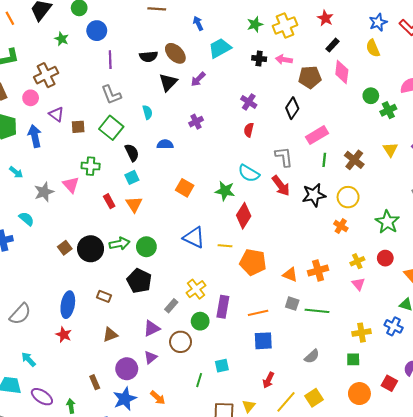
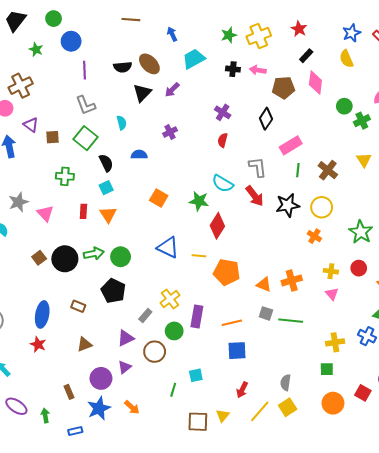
pink triangle: (71, 185) -> (45, 213), moved
red rectangle: (109, 201) -> (83, 211), turned 32
yellow cross: (357, 261) -> (331, 271), turned 32
gray semicircle: (312, 356) -> (286, 383), moved, turned 140

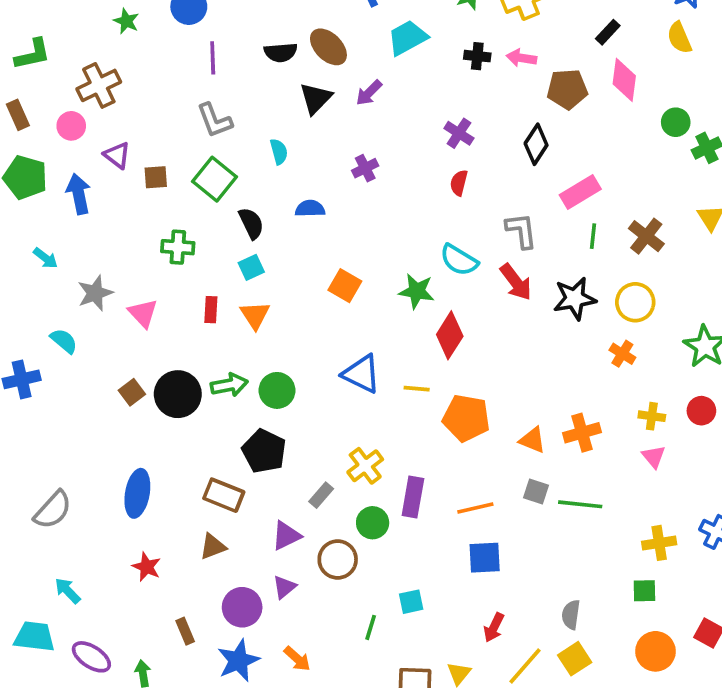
brown rectangle: (78, 306) -> (224, 495), moved, size x1.5
red star: (38, 344) -> (147, 567), moved

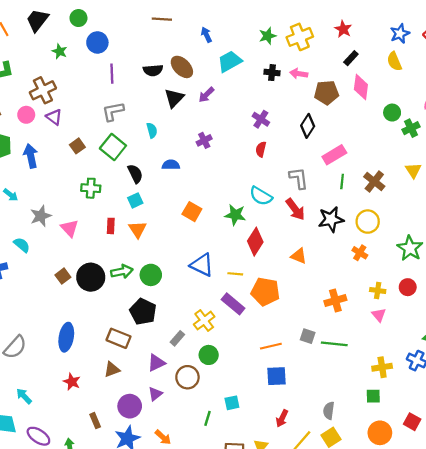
gray L-shape: (215, 120) -> (113, 111), turned 100
purple triangle: (117, 155) -> (54, 117), moved
brown square: (156, 177) -> (77, 146), turned -32
orange triangle: (532, 440) -> (299, 256), moved
purple rectangle: (413, 497) -> (233, 304), moved, turned -60

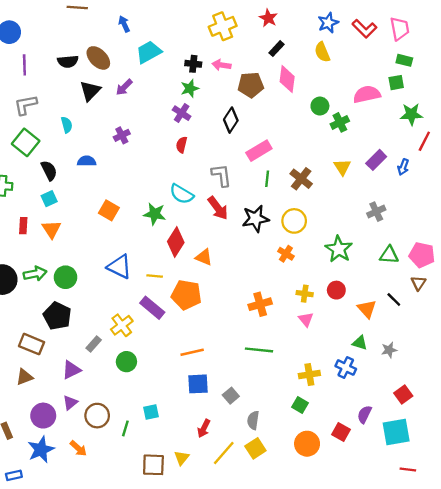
green star: (268, 36) -> (190, 88), moved
orange triangle: (299, 256) -> (204, 257), moved
gray square: (308, 336) -> (231, 396), moved, turned 32
brown circle: (187, 377) -> (97, 416), moved
green square: (373, 396) -> (300, 405), turned 32

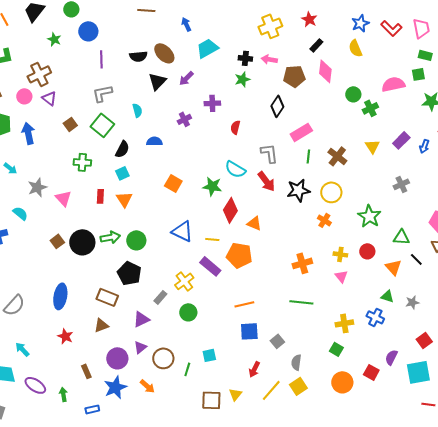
purple cross: (182, 113) -> (212, 103), moved, turned -35
black semicircle: (49, 171) -> (122, 149), turned 54
green triangle: (389, 255) -> (401, 237), moved

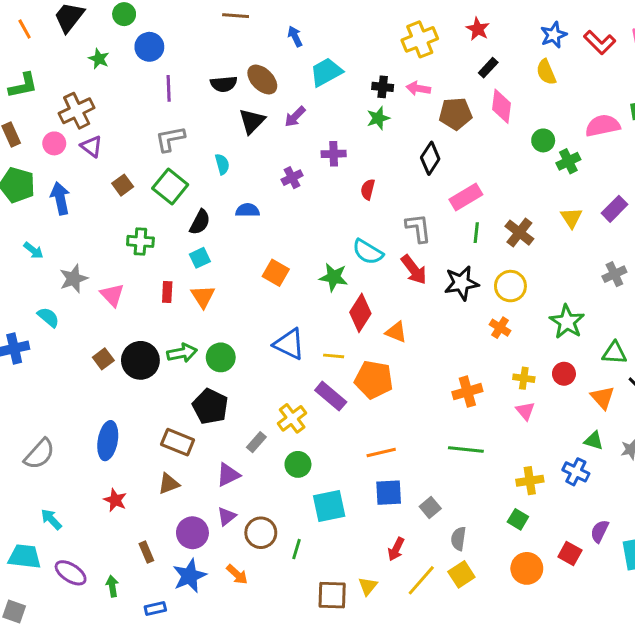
cyan square: (209, 355) -> (329, 506), moved, size x1.6

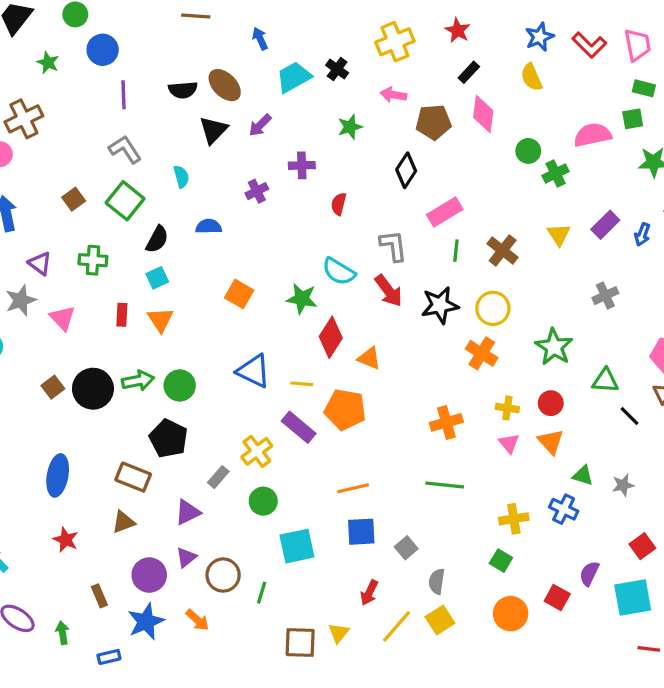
black cross: (383, 87) -> (337, 69), moved, turned 30
gray L-shape: (170, 139) -> (125, 149), turned 68
purple triangle: (91, 146) -> (40, 263), moved
orange cross: (500, 328) -> (482, 353), size x1.4
orange triangle: (603, 398) -> (551, 442), moved

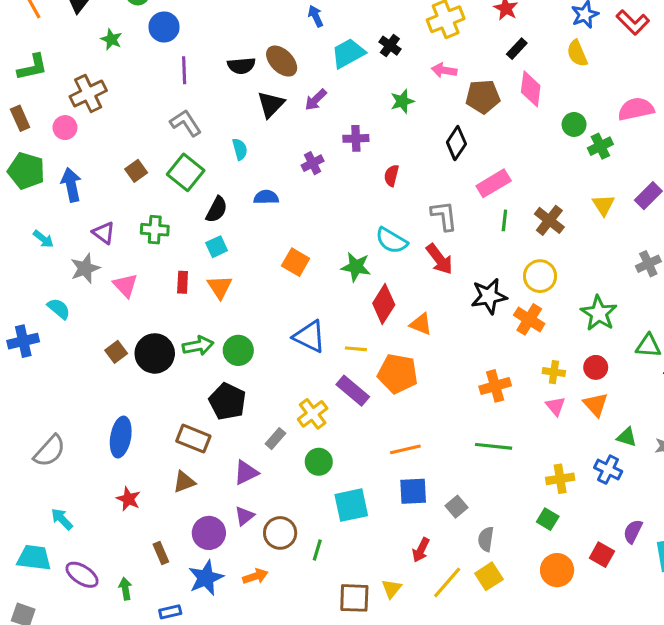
black star: (440, 305) -> (489, 296), moved
orange arrow: (197, 620) -> (255, 576), turned -60

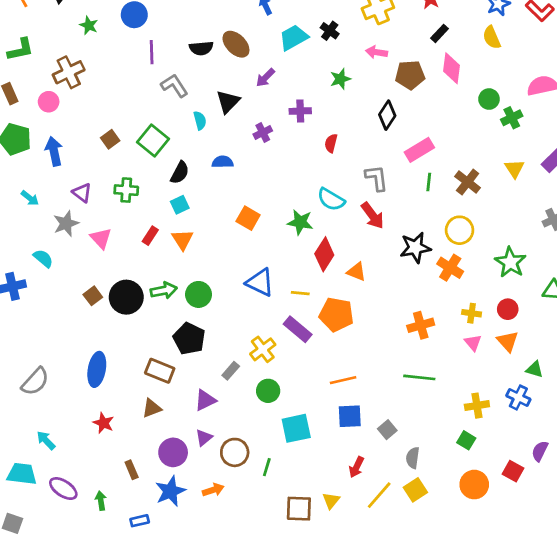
black triangle: (271, 104) -> (228, 102), moved
gray L-shape: (186, 123) -> (174, 86), moved
red rectangle: (183, 282) -> (150, 236), turned 30

